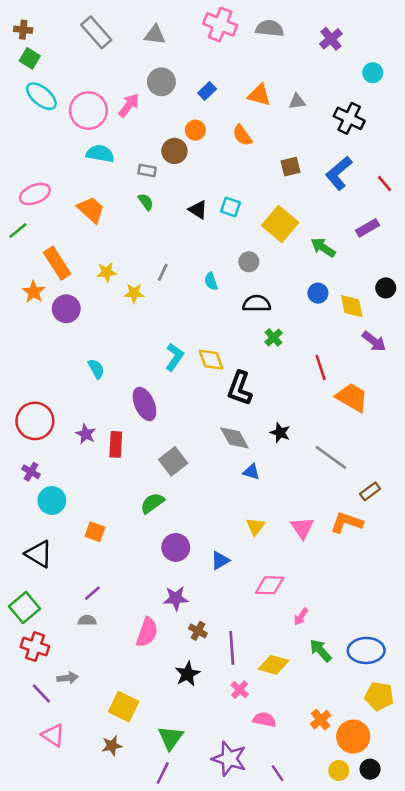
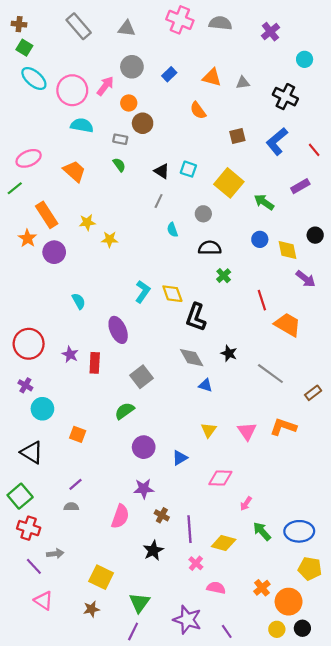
orange circle: (195, 130) -> (129, 103), moved
gray line: (163, 272) -> (159, 201), moved
brown rectangle: (370, 491) -> (313, 393), moved

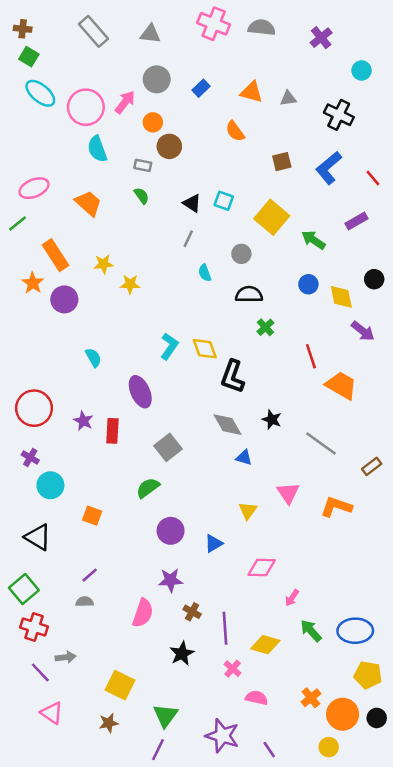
cyan semicircle: (82, 125) -> (97, 149), turned -120
pink triangle: (247, 431) -> (288, 493), moved
black circle: (302, 628) -> (377, 718), moved

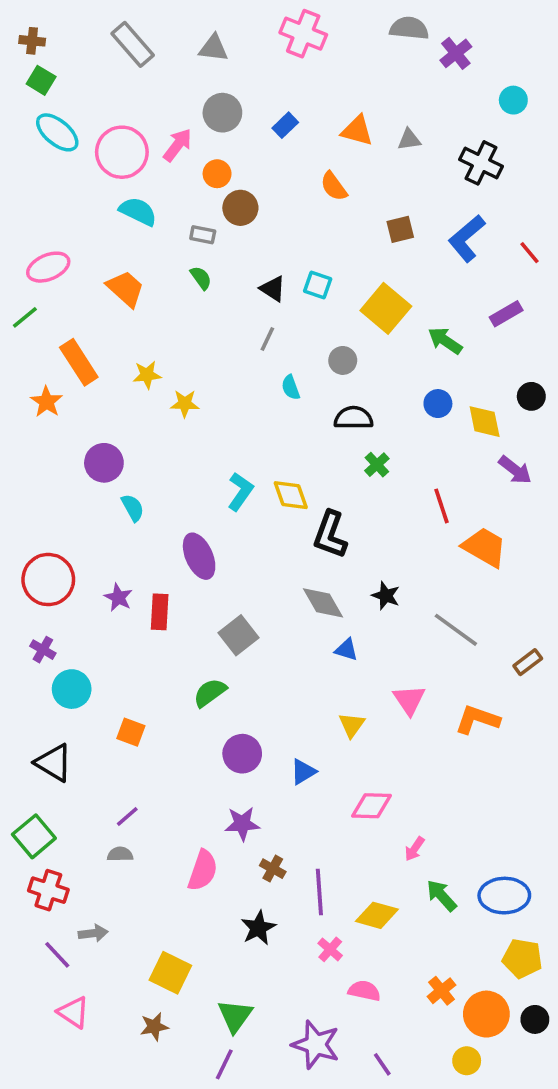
gray semicircle: (262, 28) -> (409, 28), moved
cyan semicircle: (97, 149) -> (138, 211), turned 136
purple circle: (64, 299) -> (104, 463), moved

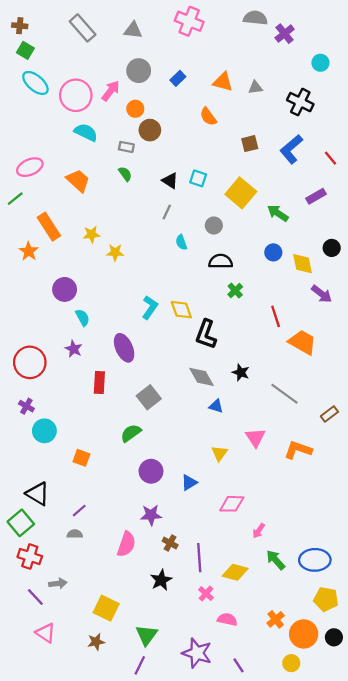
purple star: (118, 597) -> (74, 349), moved
black triangle: (54, 763) -> (38, 494), moved

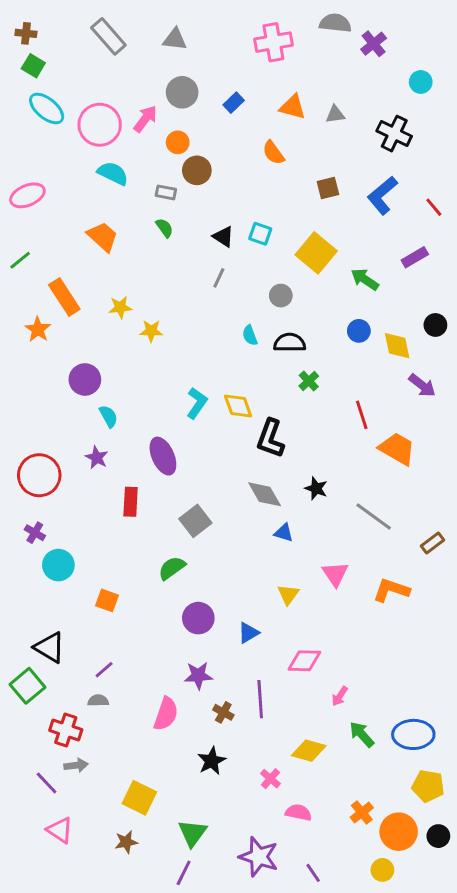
pink cross: (189, 21) -> (273, 42), moved, turned -32
pink ellipse: (30, 167) -> (27, 195), moved
cyan semicircle: (181, 242) -> (250, 335), moved
red cross: (30, 557) -> (66, 730), moved
purple line: (199, 558) -> (260, 699), moved

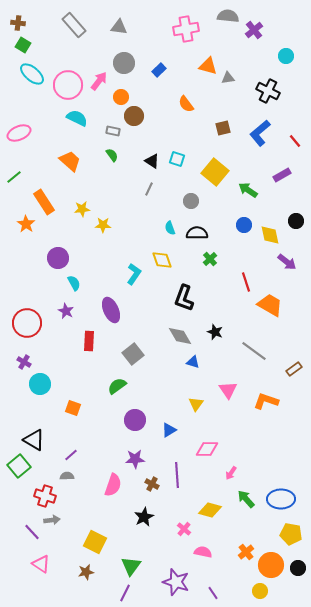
orange triangle: (293, 107) -> (208, 66), moved
yellow diamond: (238, 406) -> (162, 260), moved

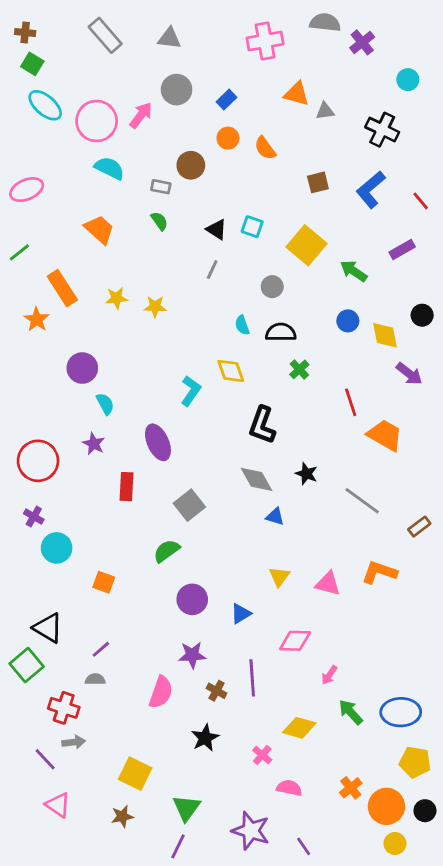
orange circle: (121, 97) -> (228, 138), moved
yellow star: (103, 225) -> (155, 307), moved
pink triangle: (228, 390) -> (328, 584), moved, turned -42
yellow circle: (260, 591) -> (395, 844), moved

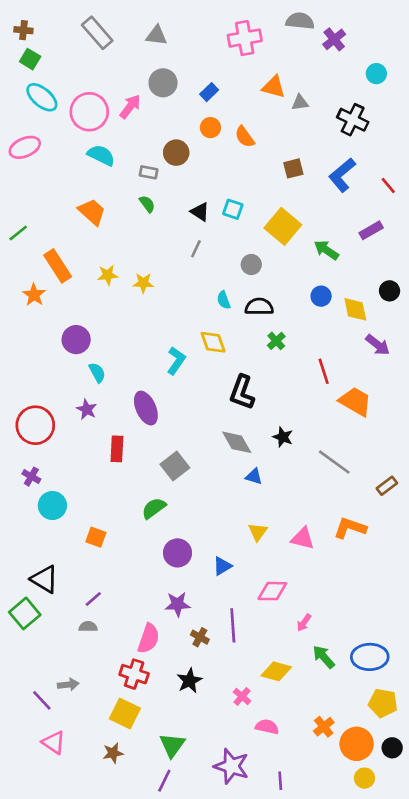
pink ellipse: (27, 190) -> (25, 147), moved
red cross: (64, 708) -> (134, 674), moved
purple line: (304, 846) -> (280, 781), turned 30

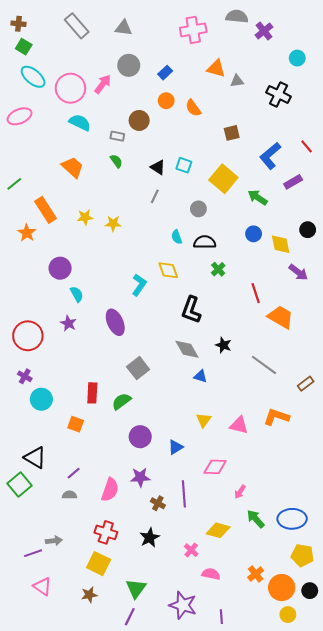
blue L-shape: (342, 175) -> (270, 156), moved
red rectangle: (117, 449) -> (92, 393), moved
pink semicircle: (149, 638) -> (110, 490), moved
purple line: (42, 700) -> (33, 553), turned -66

